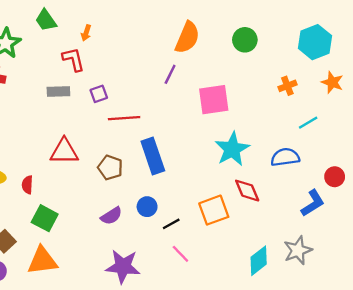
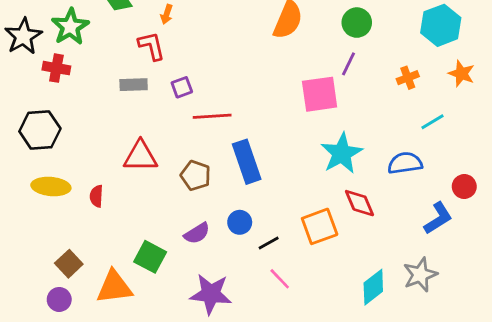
purple line: (170, 74) -> (349, 64), moved
green square: (45, 218) -> (150, 257), moved

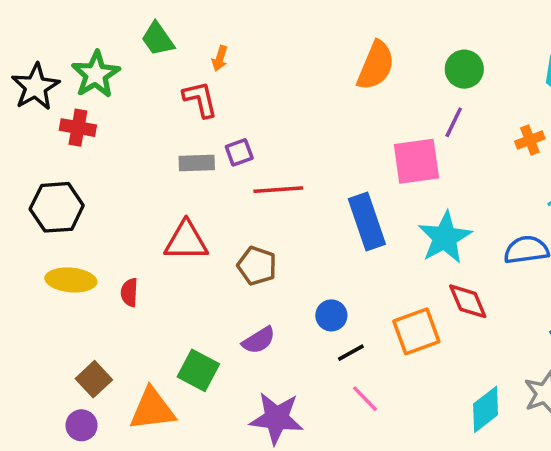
gray rectangle: (134, 85) -> (197, 163), moved
blue rectangle: (247, 162) -> (367, 222), moved
blue circle: (240, 222) -> (331, 315), moved

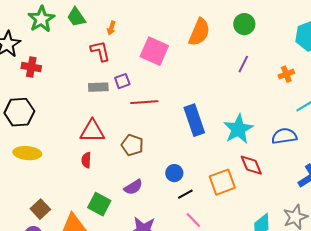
green circle: (464, 69) -> (244, 24), moved
green star: (96, 74) -> (41, 19), moved
pink square: (416, 161) -> (154, 51), moved, turned 32
red semicircle: (129, 292) -> (86, 160), moved

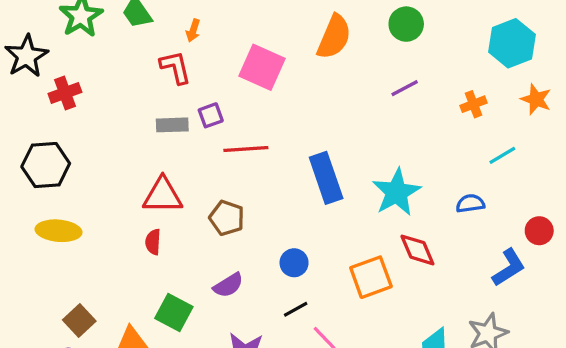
purple line: (243, 64) -> (405, 88), turned 36
red cross: (31, 67) -> (65, 93), turned -30
blue semicircle: (284, 136) -> (470, 203), size x0.7
black line: (185, 194) -> (296, 309), moved

